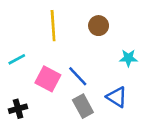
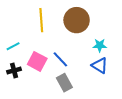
brown circle: (99, 26) -> (77, 20), size x1.6
blue triangle: (117, 97) -> (100, 65), moved
black cross: (18, 109) -> (14, 70), moved

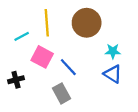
cyan line: (13, 46) -> (22, 36), moved
pink square: (37, 61) -> (42, 57), moved
gray rectangle: (64, 83) -> (62, 93), moved

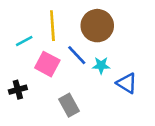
cyan star: (113, 51) -> (101, 65), moved
blue line: (68, 67) -> (77, 55), moved

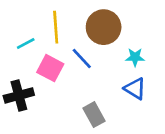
cyan star: (101, 65) -> (135, 57), moved
black cross: (18, 90) -> (19, 95), size x1.5
gray rectangle: (69, 105) -> (94, 115), moved

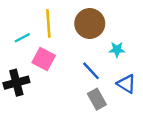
blue line: (82, 59) -> (91, 71), moved
blue triangle: (135, 89) -> (126, 84), moved
gray rectangle: (94, 115) -> (97, 99), moved

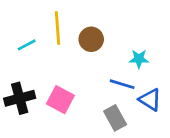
brown circle: (90, 24) -> (91, 39), moved, size x0.7
pink square: (44, 59) -> (60, 100), moved
blue line: (91, 71) -> (122, 84), moved, turned -30

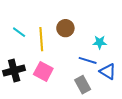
yellow line: (58, 28) -> (41, 39), moved
cyan line: (27, 45) -> (19, 32), turned 64

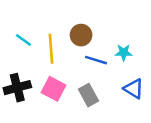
blue line: (88, 60) -> (96, 60), moved
gray rectangle: (83, 85) -> (89, 95), moved

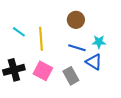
brown circle: (81, 35) -> (76, 20), moved
blue triangle: (134, 89) -> (94, 62), moved

